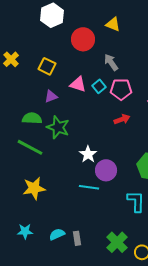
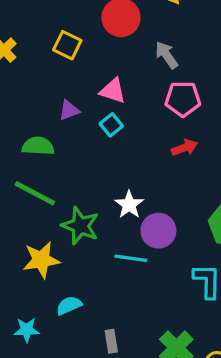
yellow square: (47, 66) -> (67, 45), moved
cyan square: (99, 86) -> (111, 125), moved
green star: (58, 127) -> (80, 226), moved
cyan semicircle: (57, 234) -> (69, 305), moved

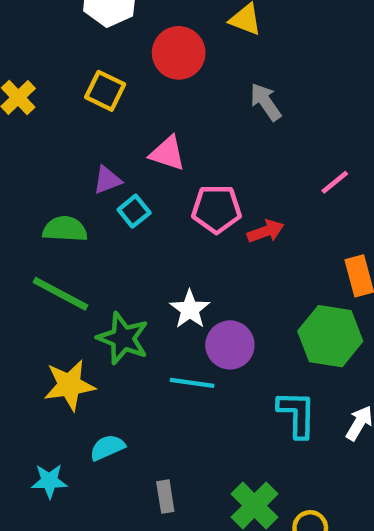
gray arrow: (167, 55) -> (266, 102), moved
pink pentagon: (183, 99) -> (217, 209), moved
cyan square: (111, 125) -> (134, 211), moved

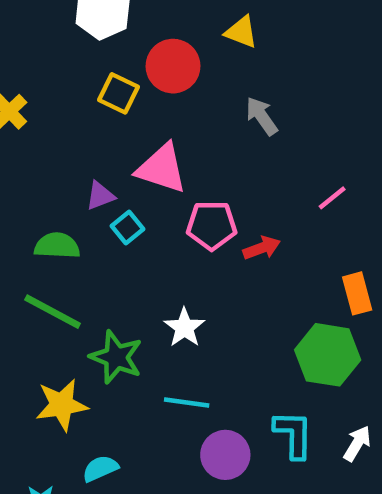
yellow square: (105, 91) -> (118, 93), moved
pink triangle: (168, 153) -> (162, 168), size x1.4
purple circle: (230, 345) -> (225, 455), moved

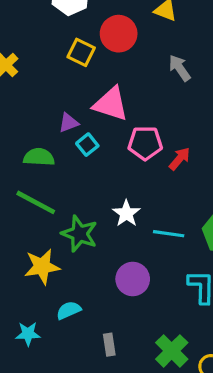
red arrow: (262, 248) -> (180, 159), turned -30
cyan line: (187, 403) -> (169, 234), moved
purple circle: (225, 455) -> (133, 279), moved

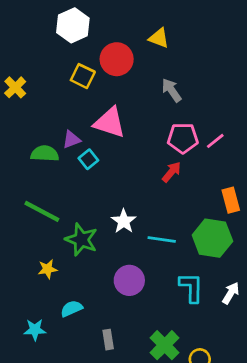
pink pentagon: (145, 143) -> (183, 138), moved
green semicircle: (39, 157) -> (45, 154), moved
yellow star: (42, 267) -> (48, 269), size x0.6

